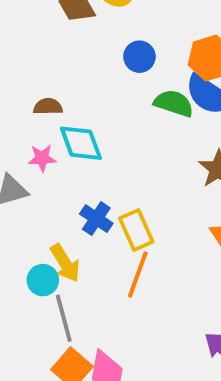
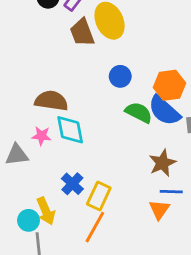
brown semicircle: (48, 107) -> (51, 101), size x1.6
yellow rectangle: (136, 230) -> (99, 196), turned 40

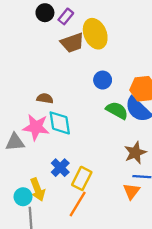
brown trapezoid: (82, 32) -> (72, 43), turned -90
brown semicircle: (51, 101) -> (45, 98), size x0.6
pink star: (42, 136) -> (36, 127), size x1.6

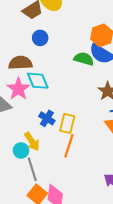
blue circle: (103, 80) -> (40, 38), moved
brown semicircle: (45, 98) -> (20, 63), size x1.6
pink star: (36, 127) -> (18, 89), turned -30

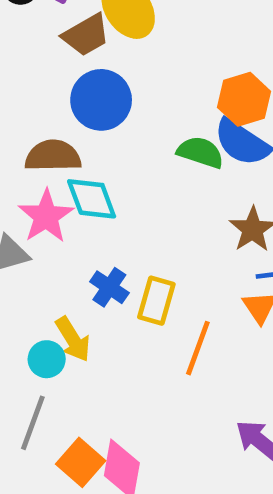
blue circle: (40, 38) -> (101, 100), size x1.6
orange line: (69, 146) -> (198, 348), moved
gray line: (32, 169) -> (33, 423), moved, turned 35

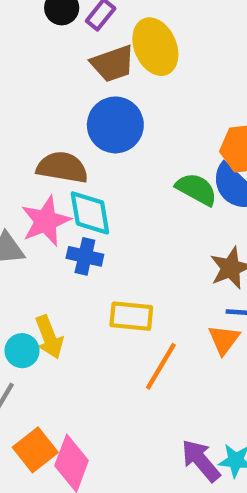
blue cross: (109, 287) -> (85, 256), moved, turned -32
yellow rectangle: (156, 301) -> (131, 316), turned 69

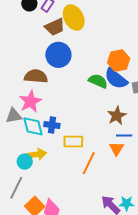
cyan diamond: (90, 213) -> (33, 126), moved
blue cross: (85, 256) -> (52, 125), moved
yellow arrow: (49, 337) -> (37, 154), turned -72

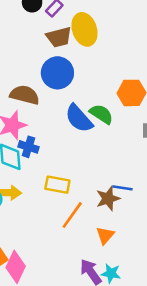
blue semicircle: (116, 79) -> (79, 118), moved
brown star: (117, 116) -> (108, 199), moved
blue cross: (52, 125) -> (28, 147), moved
orange triangle: (116, 149) -> (105, 235), moved

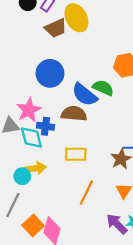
blue circle: (57, 73) -> (50, 73), moved
brown semicircle: (25, 95) -> (74, 114), moved
orange line: (72, 215) -> (86, 193), moved

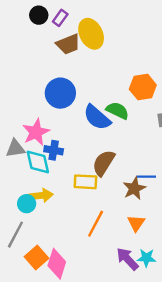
brown semicircle: (74, 114) -> (104, 163), moved, turned -65

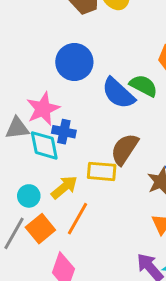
yellow arrow: (41, 195) -> (64, 187), moved, turned -35
orange line: (96, 224) -> (77, 219), moved
orange square: (37, 258) -> (40, 229), moved

